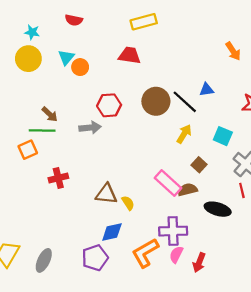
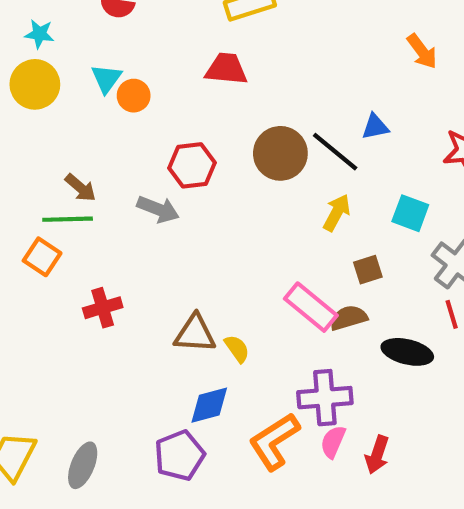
gray arrow: (90, 128) -> (158, 209), turned 30
orange square: (28, 150) -> (42, 257), turned -30
brown square: (199, 165) -> (368, 270), turned 32

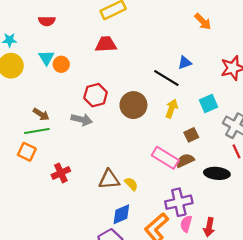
brown circle: (280, 153) -> (133, 105), moved
cyan square: (410, 213) -> (209, 104), turned -36

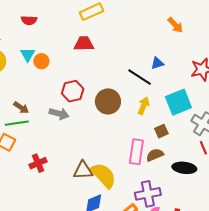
cyan square: (209, 104) -> (178, 102), size x1.5
pink rectangle: (165, 158) -> (136, 152), turned 65
yellow semicircle: (131, 184) -> (104, 175), size x2.0

